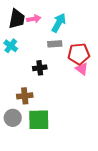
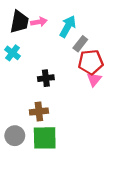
gray rectangle: (55, 44) -> (80, 44), moved, turned -48
pink triangle: (82, 69) -> (94, 79), turned 32
brown cross: (25, 96) -> (39, 112), moved

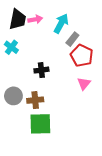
red pentagon: (91, 62) -> (82, 56), turned 30
pink triangle: (94, 79) -> (84, 84), moved
gray circle: (15, 136) -> (13, 96), moved

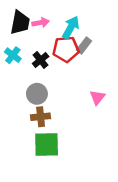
red pentagon: (82, 56) -> (66, 49), moved, turned -30
black cross: (41, 70) -> (41, 60), moved, turned -32
gray circle: (13, 96) -> (37, 94), moved

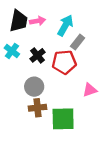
red pentagon: (66, 49) -> (64, 62), moved
pink triangle: (97, 97) -> (90, 90), turned 32
green square: (47, 145) -> (63, 119), moved

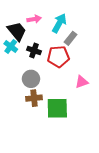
black trapezoid: (19, 21) -> (17, 31), moved, turned -50
black cross: (38, 55) -> (34, 51), turned -32

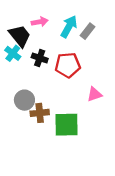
gray rectangle: (70, 38) -> (88, 31), moved
gray circle: (31, 79) -> (24, 100), moved

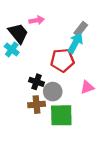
cyan arrow: (69, 26) -> (75, 43), moved
black cross: (40, 58) -> (37, 82), moved
gray circle: (24, 100) -> (53, 92), moved

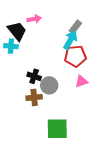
cyan cross: (12, 49) -> (11, 46), turned -32
red pentagon: (62, 60) -> (75, 56), moved
green square: (61, 115) -> (57, 129), moved

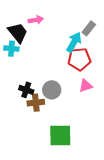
gray rectangle: (75, 27) -> (89, 28), moved
black cross: (34, 76) -> (26, 90), moved

